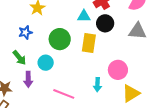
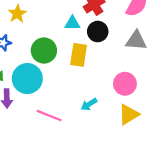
cyan circle: (46, 63) -> (27, 79), size x1.6
pink circle: (118, 70) -> (125, 84), moved
cyan arrow: (97, 85) -> (89, 104), turned 56

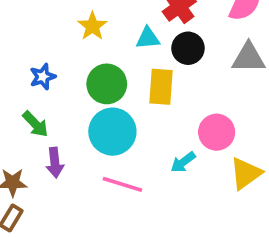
yellow star: (17, 14) -> (92, 26), moved
cyan circle: (27, 79) -> (112, 132), moved
pink circle: (125, 84) -> (217, 132), moved

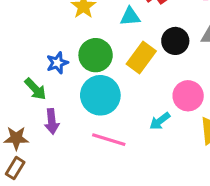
black circle: (188, 48) -> (175, 41), moved
blue star: (43, 77) -> (57, 63), moved
yellow rectangle: (161, 87) -> (141, 58), turned 32

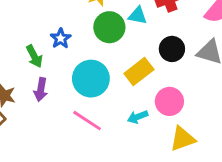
green circle: (96, 55) -> (109, 27), moved
yellow rectangle: (141, 58) -> (139, 72), moved
blue star: (57, 63) -> (61, 38), turned -30

